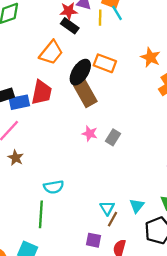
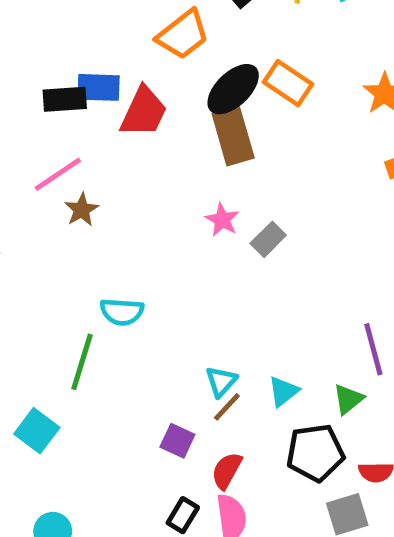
blue rectangle: (19, 102) -> (99, 87), moved
brown star: (16, 158) -> (82, 210), moved

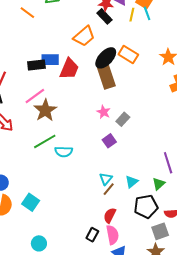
brown star: (82, 210) -> (45, 110), size x1.6
green line: (82, 362) -> (45, 141), moved, turned 45
purple square: (177, 441) -> (109, 141), moved, turned 32

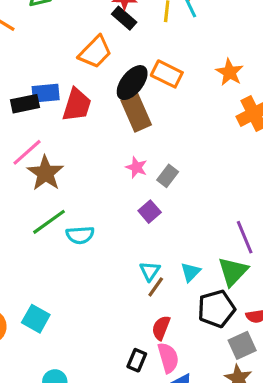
green triangle: (159, 184) -> (233, 271), size x1.5

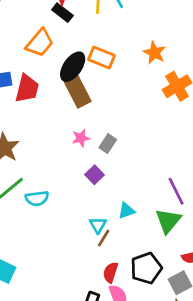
pink star: (136, 167) -> (81, 138), turned -30
cyan triangle: (191, 272) -> (126, 211), moved, turned 30
black pentagon: (216, 309) -> (146, 268), moved

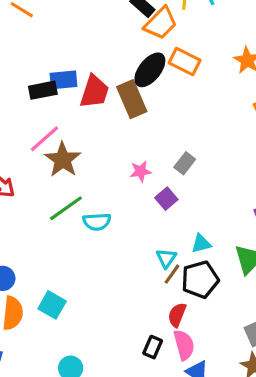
orange trapezoid: (40, 43) -> (161, 23), moved
brown rectangle: (78, 92) -> (132, 99), moved
pink star: (81, 138) -> (141, 171), moved
black pentagon: (146, 268) -> (200, 280), moved

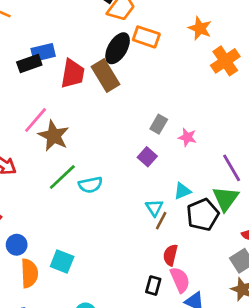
blue rectangle: (63, 80) -> (43, 52), moved
black rectangle: (43, 90) -> (29, 63), moved
pink star: (141, 171) -> (187, 137), moved, turned 30
black pentagon: (200, 280) -> (203, 215), moved

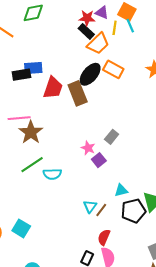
pink line: (36, 120) -> (19, 118), turned 35
pink star: (187, 137) -> (88, 148), moved
cyan triangle: (154, 208) -> (90, 206), moved

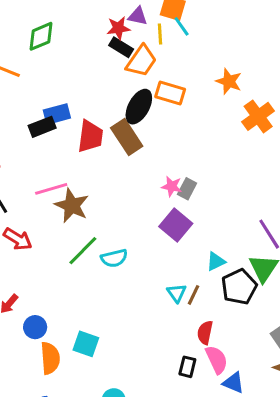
pink star: (88, 148) -> (172, 186), moved
purple square: (99, 160) -> (176, 225), size x1.5

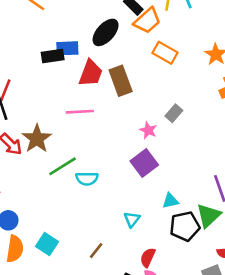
black ellipse: (139, 107) -> (106, 32), moved
pink line: (51, 189) -> (80, 112), moved
gray rectangle: (187, 189) -> (174, 113), moved
brown star: (72, 205) -> (37, 139), moved
brown line: (194, 295) -> (96, 251), moved

